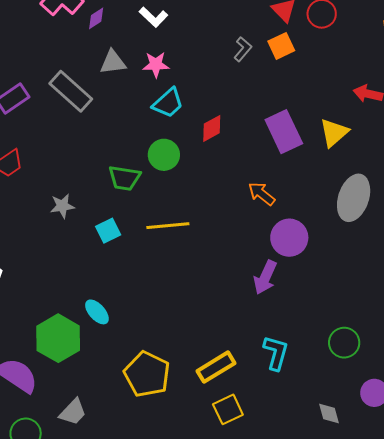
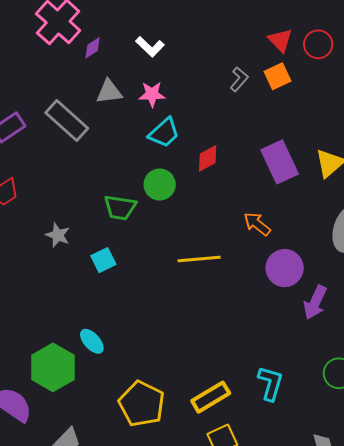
gray star: (62, 206) -> (58, 235), turned 30
yellow line: (168, 226) -> (199, 259), moved
purple arrow: (265, 277) -> (315, 302), moved

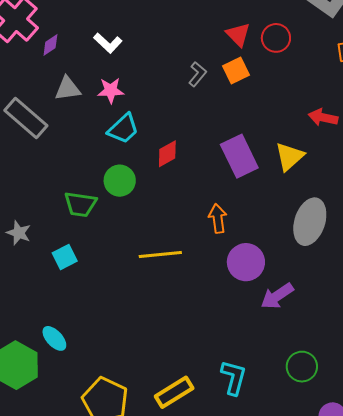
orange arrow: (257, 224) -> (218, 218), turned 44
purple arrow: (315, 302) -> (277, 296), turned 32

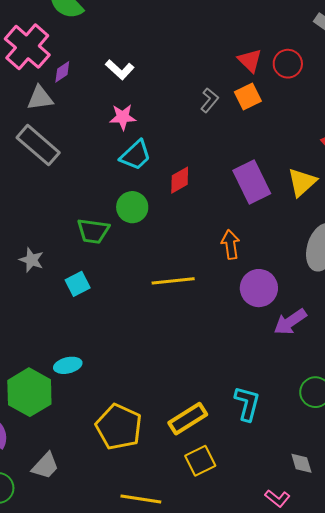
gray triangle: (68, 89) -> (40, 98), moved
cyan ellipse: (54, 338) -> (68, 365), turned -60

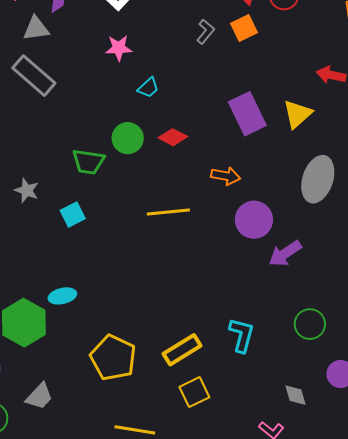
cyan trapezoid: (136, 155) -> (148, 88), moved, size x0.7
red diamond: (180, 180) -> (173, 137), moved, turned 56
orange arrow: (230, 245) -> (226, 176), turned 108

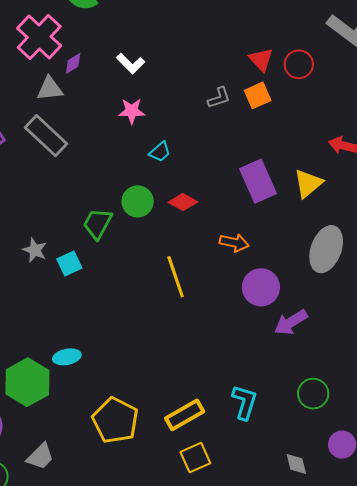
gray L-shape: (205, 32) -> (219, 98), turned 30
green trapezoid: (88, 162) -> (98, 224), turned 108
yellow line: (168, 212) -> (176, 277), turned 75
cyan square: (73, 215) -> (69, 263), moved

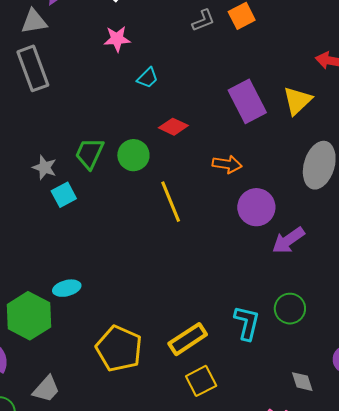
gray rectangle: (46, 136) -> (33, 68), turned 30
green circle: (138, 201) -> (133, 155), moved
gray star: (35, 250) -> (45, 167), moved
green circle: (313, 394) -> (290, 309), moved

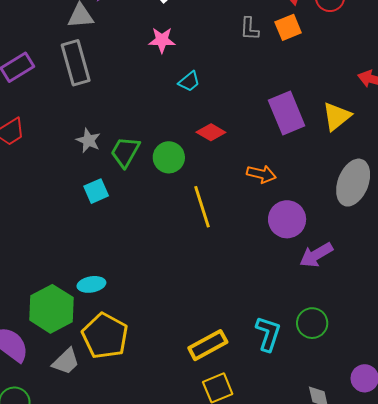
gray L-shape: (203, 20) -> (249, 29), turned 110
gray star: (45, 167) -> (88, 140), moved
yellow pentagon: (119, 349) -> (105, 336), moved
gray trapezoid: (46, 389) -> (66, 361), moved

